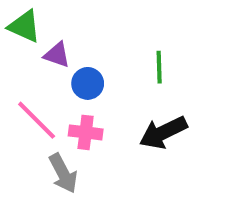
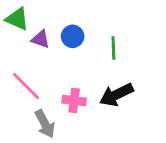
blue circle: (88, 83) -> (73, 36), moved
pink cross: (86, 132) -> (74, 101), moved

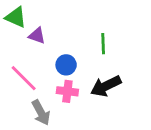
blue circle: (73, 36) -> (66, 65), moved

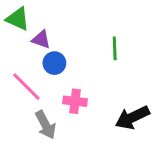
blue circle: (66, 65) -> (54, 63), moved
black arrow: (106, 86) -> (132, 117), moved

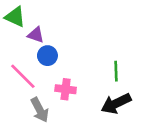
green line: (115, 48) -> (116, 71), moved

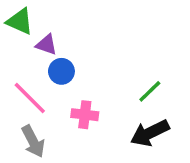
green line: (116, 71) -> (150, 91), turned 48
gray arrow: (40, 110) -> (33, 141), moved

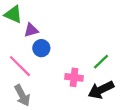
purple triangle: (46, 45) -> (31, 30), turned -35
pink cross: (85, 115) -> (74, 77), moved

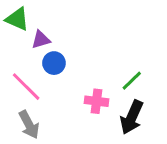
black arrow: (101, 90) -> (132, 117), turned -40

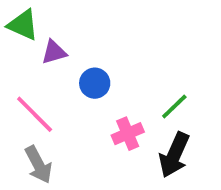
blue circle: (54, 63) -> (95, 83), moved
pink cross: (97, 101) -> (128, 134), turned -30

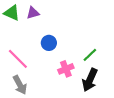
purple triangle: (54, 52) -> (33, 13), moved

